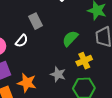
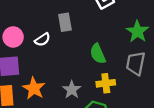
green semicircle: (70, 39) -> (98, 54), turned -84

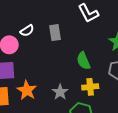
white semicircle: (42, 40) -> (27, 31), moved

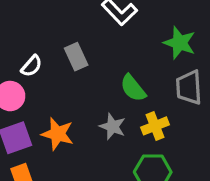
orange star: (27, 90) -> (58, 134), moved
gray star: (60, 92) -> (113, 126), moved

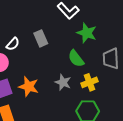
green star: (180, 43) -> (87, 33), moved

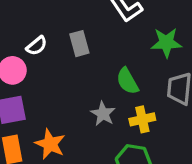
green star: (87, 33) -> (166, 43), moved, turned -30
orange star: (29, 87) -> (50, 144), moved

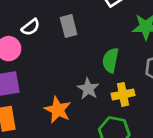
green semicircle: (127, 81) -> (111, 60), turned 40
orange star: (50, 144) -> (58, 110), moved

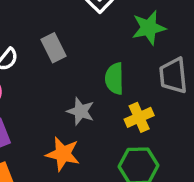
gray star: (88, 89) -> (81, 111), moved

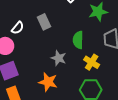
yellow cross: (139, 117) -> (92, 62), turned -35

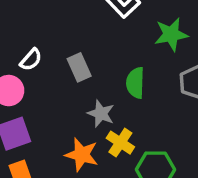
gray rectangle: (44, 22) -> (79, 67), moved
yellow cross: (92, 62) -> (120, 143), moved

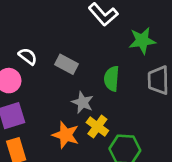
white semicircle: (31, 60) -> (28, 56), turned -96
gray rectangle: (79, 67) -> (67, 64), turned -40

